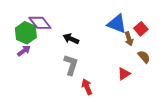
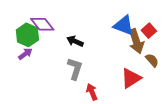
brown arrow: (129, 39) -> (136, 41), size x1.6
red triangle: (124, 74) -> (131, 78), size x1.5

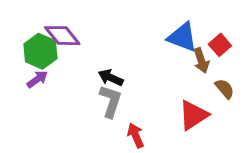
black arrow: (75, 41) -> (111, 78), moved
brown arrow: (136, 41) -> (201, 61), size x0.7

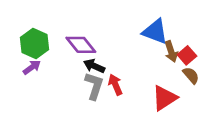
purple diamond: (62, 36) -> (81, 45), moved
red square: (220, 45) -> (187, 55), moved
red arrow: (136, 135) -> (115, 85), moved

